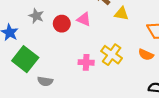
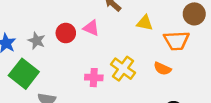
yellow triangle: (122, 14) -> (145, 23), moved
gray star: (36, 16) -> (37, 41), moved

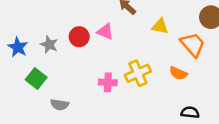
orange trapezoid: (176, 41) -> (193, 45), turned -128
yellow cross: (123, 69) -> (138, 73), turned 30
green square: (24, 74) -> (36, 78), size x0.7

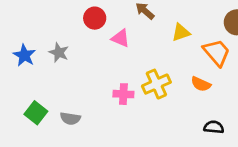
yellow triangle: (160, 26) -> (181, 32), turned -30
red circle: (79, 37) -> (95, 18), moved
green square: (36, 78) -> (36, 113), moved

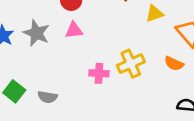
pink triangle: (121, 38) -> (74, 30), moved, turned -30
gray star: (59, 52) -> (36, 33), size x1.4

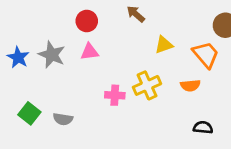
yellow triangle: (154, 14) -> (164, 45), moved
orange semicircle: (174, 64) -> (190, 85), turned -30

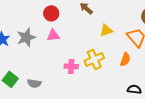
gray star: (52, 55) -> (26, 37), turned 30
orange semicircle: (190, 85) -> (125, 59), turned -64

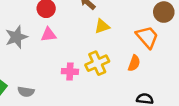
yellow triangle: (106, 30) -> (102, 26), moved

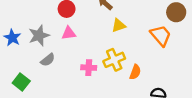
orange semicircle: (134, 63) -> (135, 72), moved
gray semicircle: (26, 92) -> (48, 60), moved, turned -48

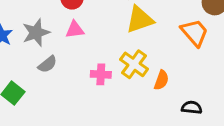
yellow triangle: (119, 26) -> (140, 20), size x1.5
yellow cross: (114, 60) -> (134, 64), turned -30

